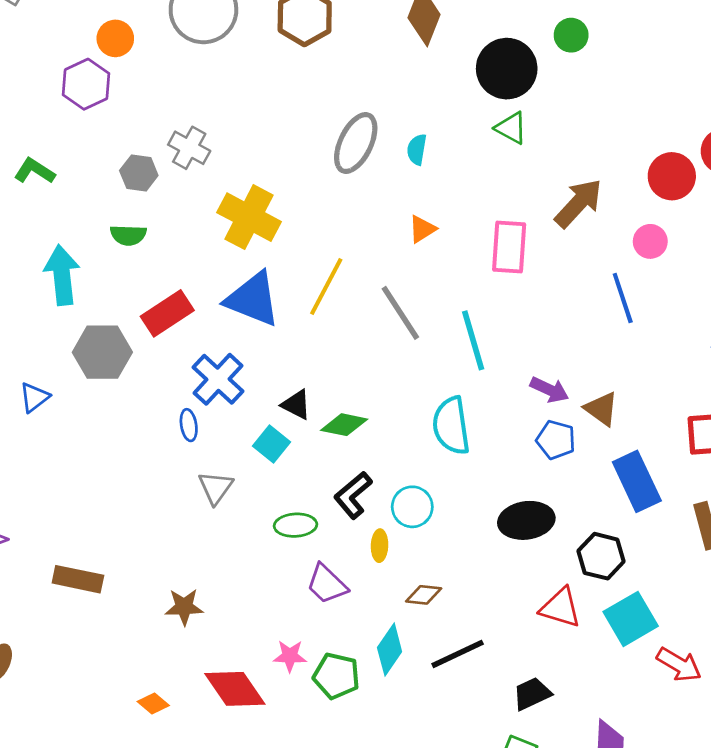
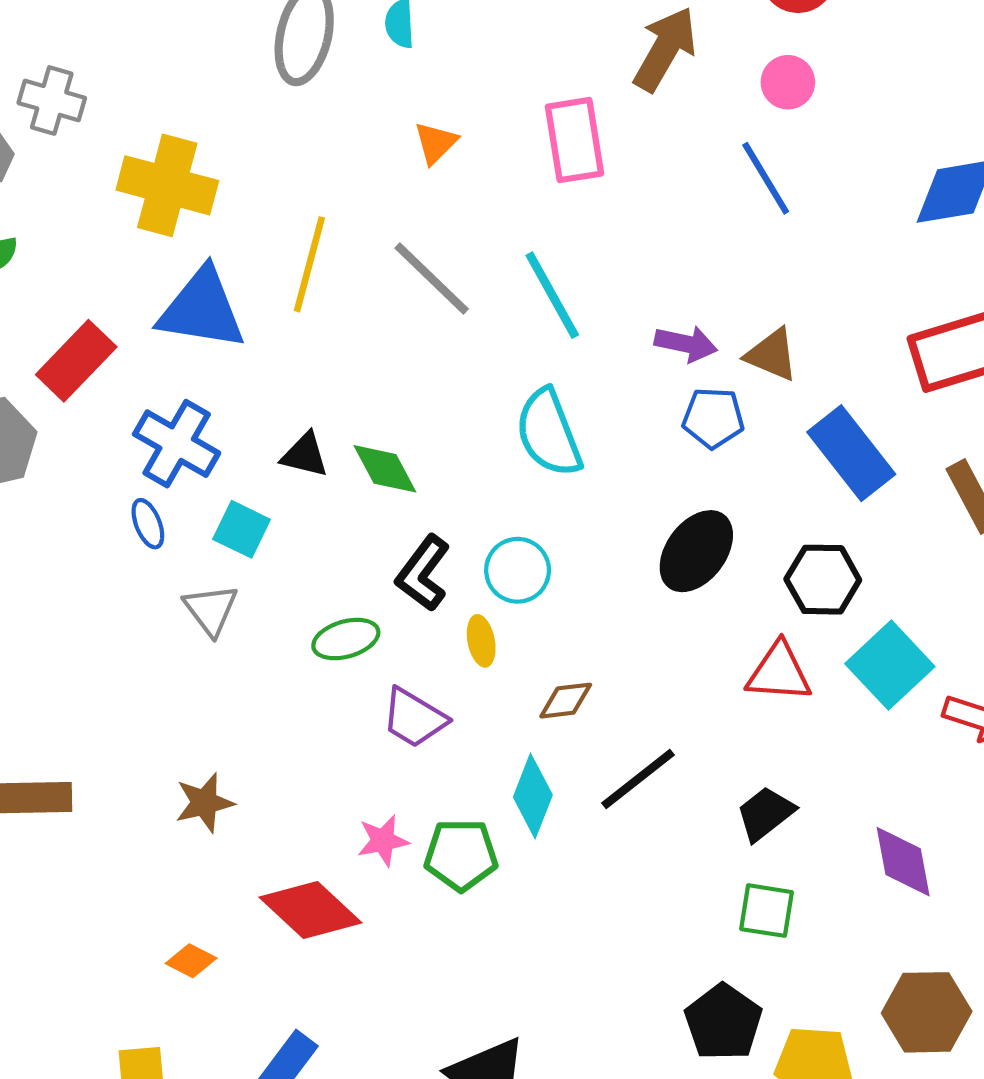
green diamond: (344, 425) -> (385, 469), turned 63
cyan square: (271, 444) -> (242, 529), moved
black ellipse: (526, 520) -> (696, 551), turned -32

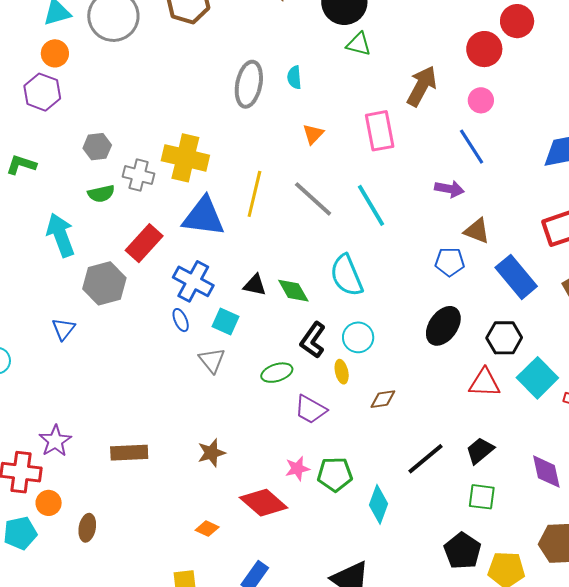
gray cross: (52, 100) -> (139, 175), moved
purple arrow: (686, 344) -> (449, 189), moved
cyan semicircle: (549, 433) -> (346, 275), moved
black line: (638, 779) -> (425, 459), moved
cyan diamond: (533, 796) -> (378, 504), moved

